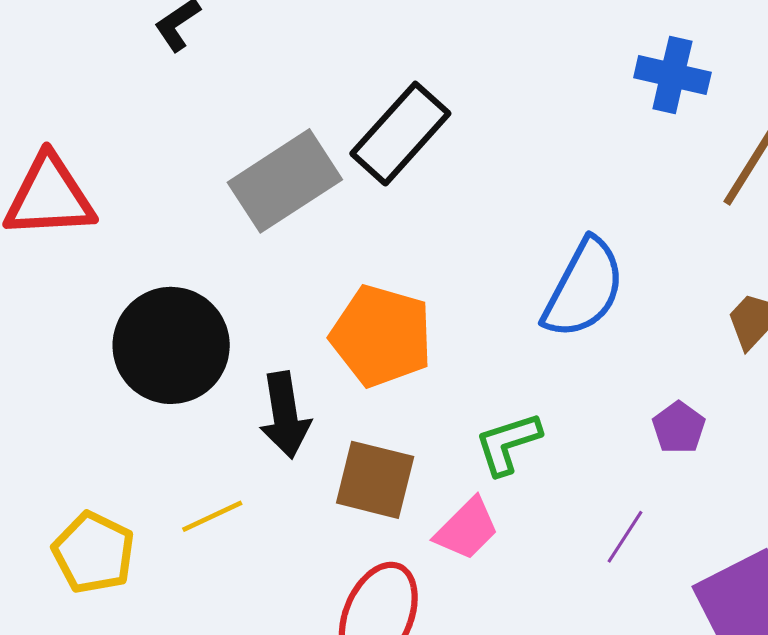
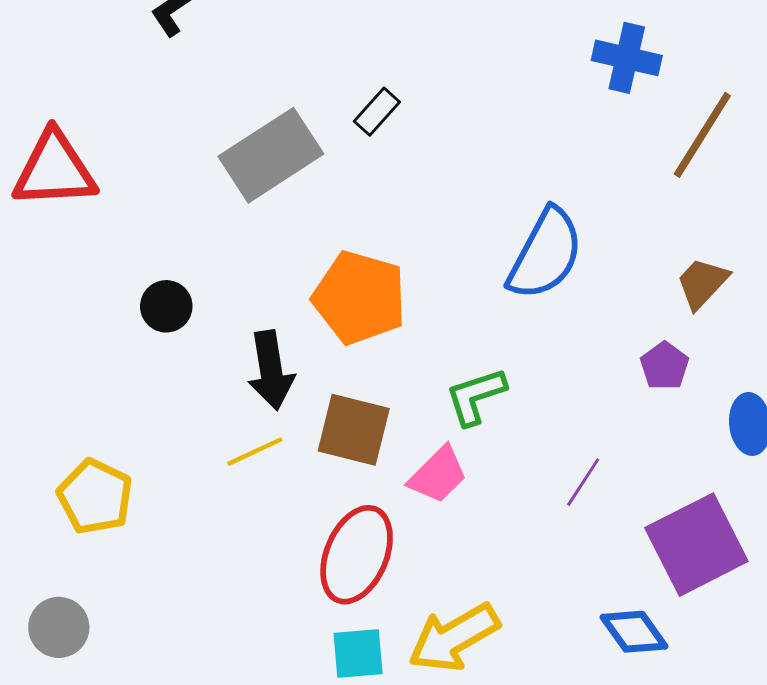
black rectangle: (400, 134) -> (377, 112), size x0.5
black circle: (171, 345) -> (166, 306), size x0.5
purple pentagon: (679, 428) -> (665, 366), moved
yellow line: (212, 516) -> (255, 452), moved

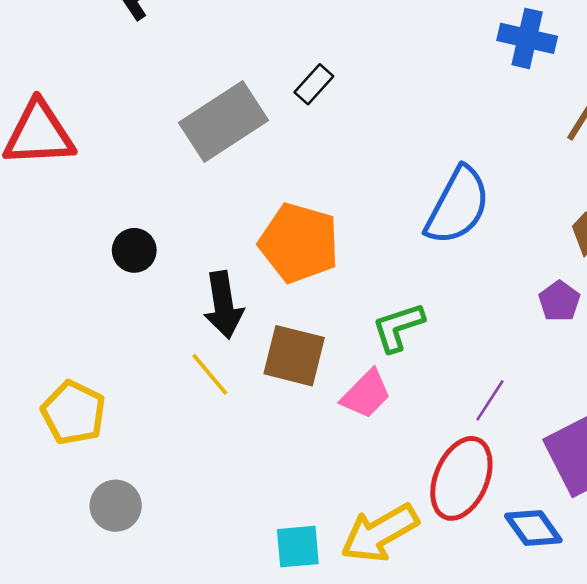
yellow line: (255, 452) -> (210, 374), turned 75
red ellipse: (357, 555) -> (461, 478), moved
gray circle: (59, 627) -> (116, 506), moved

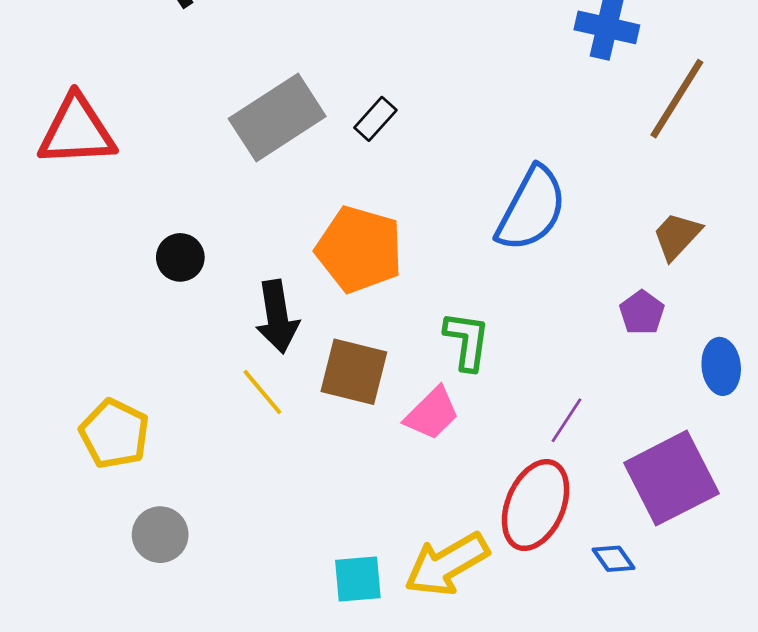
black rectangle: (314, 84) -> (375, 119), moved
green L-shape: (398, 327) -> (467, 341), turned 116
blue diamond: (533, 528) -> (614, 559), size x0.7

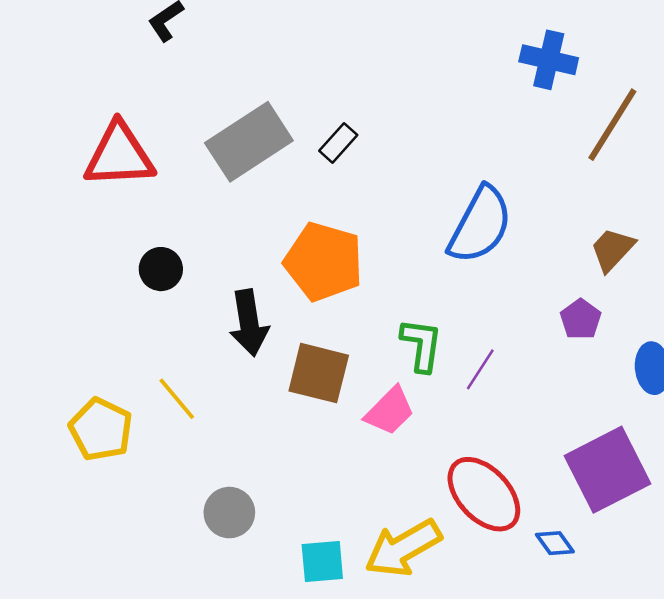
red triangle: (77, 131) -> (119, 155), moved
yellow line: (262, 392) -> (177, 399), moved
purple line: (566, 420) -> (480, 369), moved
red ellipse: (536, 505) -> (484, 494), turned -66
gray circle: (160, 535) -> (229, 513), moved

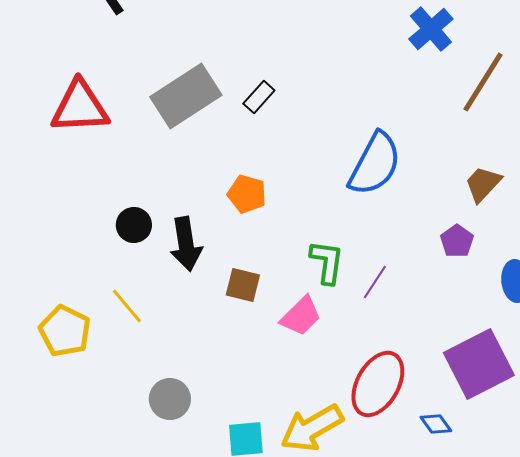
blue cross: (549, 60) -> (431, 29), turned 36
orange pentagon: (324, 262) -> (247, 194), size x0.6
black circle: (161, 269) -> (134, 225), moved
brown square: (319, 373) -> (243, 285), size x0.7
red ellipse: (484, 494) -> (378, 384), turned 72

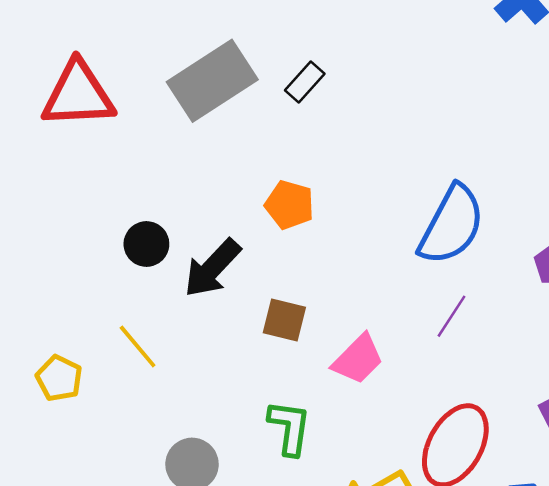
blue semicircle: (375, 164) -> (452, 225), moved
black arrow: (186, 244) -> (212, 268), turned 52
green L-shape: (327, 262) -> (289, 428), moved
yellow pentagon: (65, 331) -> (59, 378), size x0.7

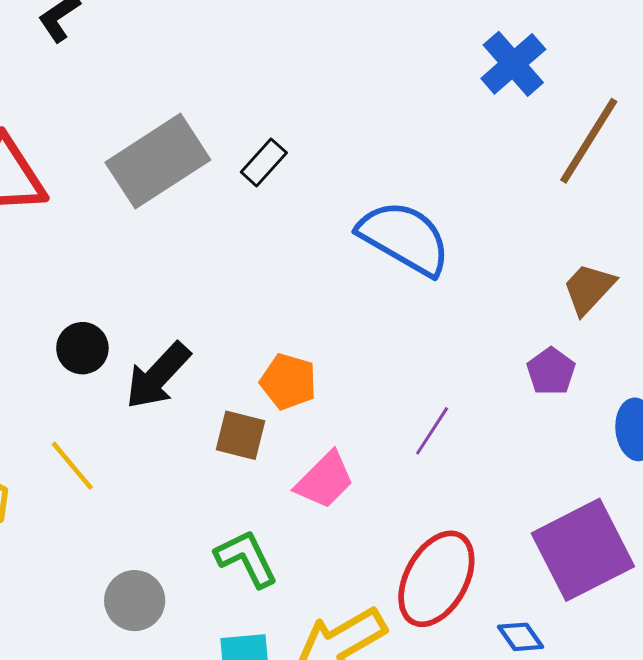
orange pentagon: (289, 205) -> (288, 382), moved
blue semicircle: (452, 225) -> (404, 238), moved, turned -88
green L-shape: (289, 428) -> (246, 559), turned -34

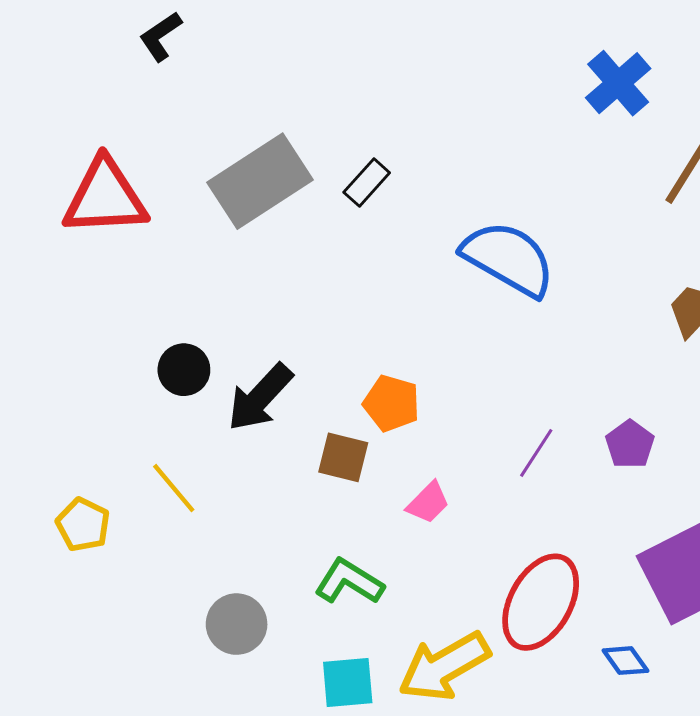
purple pentagon: (551, 371) -> (630, 444), moved
pink trapezoid: (325, 480) -> (428, 503), size x0.7
green L-shape: (246, 559) -> (349, 582), turned -32

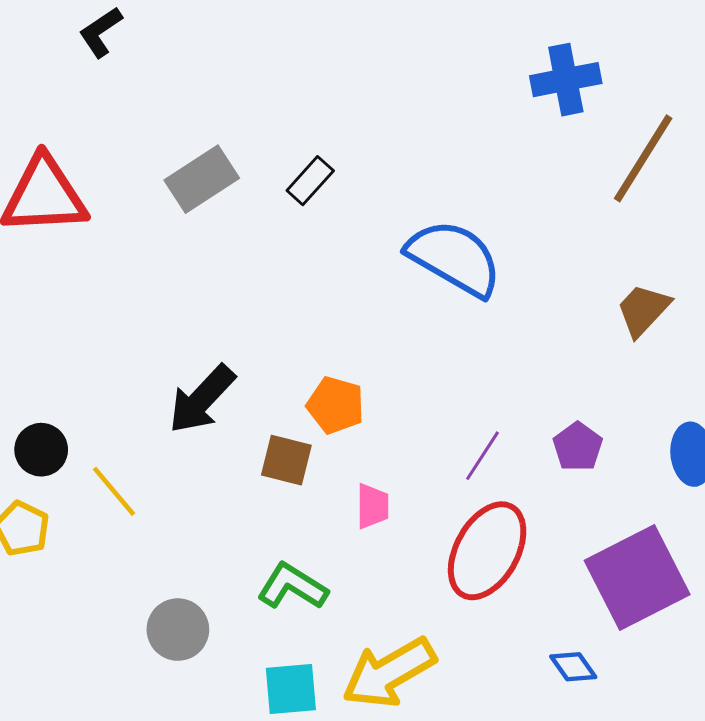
blue cross: (618, 83) -> (566, 80), turned 30
gray rectangle: (260, 181) -> (202, 179), size x0.7
black circle: (184, 370) -> (41, 450), moved
pink trapezoid: (428, 503) -> (373, 506), turned -45
red ellipse: (541, 602) -> (487, 551), moved

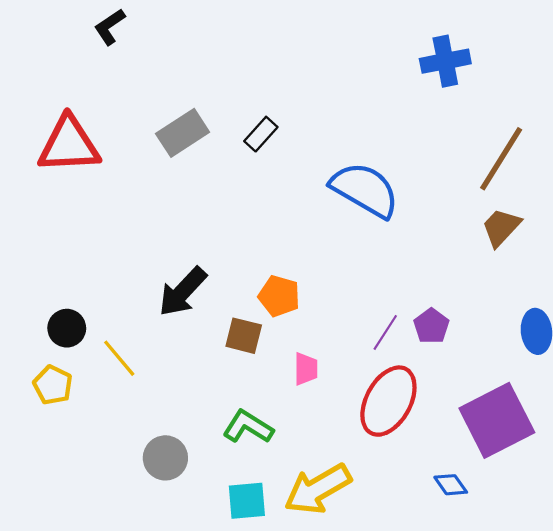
brown line: (643, 158) -> (501, 159), moved
purple pentagon: (578, 447) -> (431, 326), moved

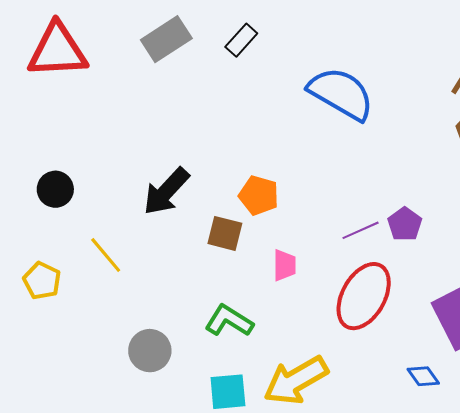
black circle: (67, 328) -> (55, 189), moved
purple line: (385, 332) -> (361, 230), turned 33

